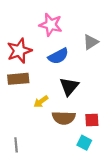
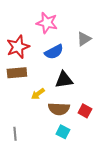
black triangle: (69, 86) -> (64, 80), turned 42
red square: (92, 120) -> (85, 111), turned 32
cyan square: (84, 143) -> (63, 132), moved

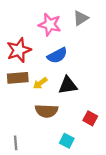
gray triangle: (84, 39) -> (81, 18), moved
yellow arrow: (38, 94) -> (40, 83), moved
brown semicircle: (59, 109) -> (47, 111), moved

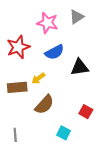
brown rectangle: (18, 78) -> (17, 87), moved
black triangle: (68, 85) -> (80, 67), moved
brown semicircle: (47, 111) -> (44, 105), turned -50

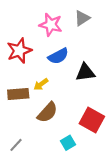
red square: (86, 112) -> (92, 120), size x1.6
cyan square: (64, 133) -> (68, 143), turned 32
gray line: (15, 135) -> (16, 145), turned 48

